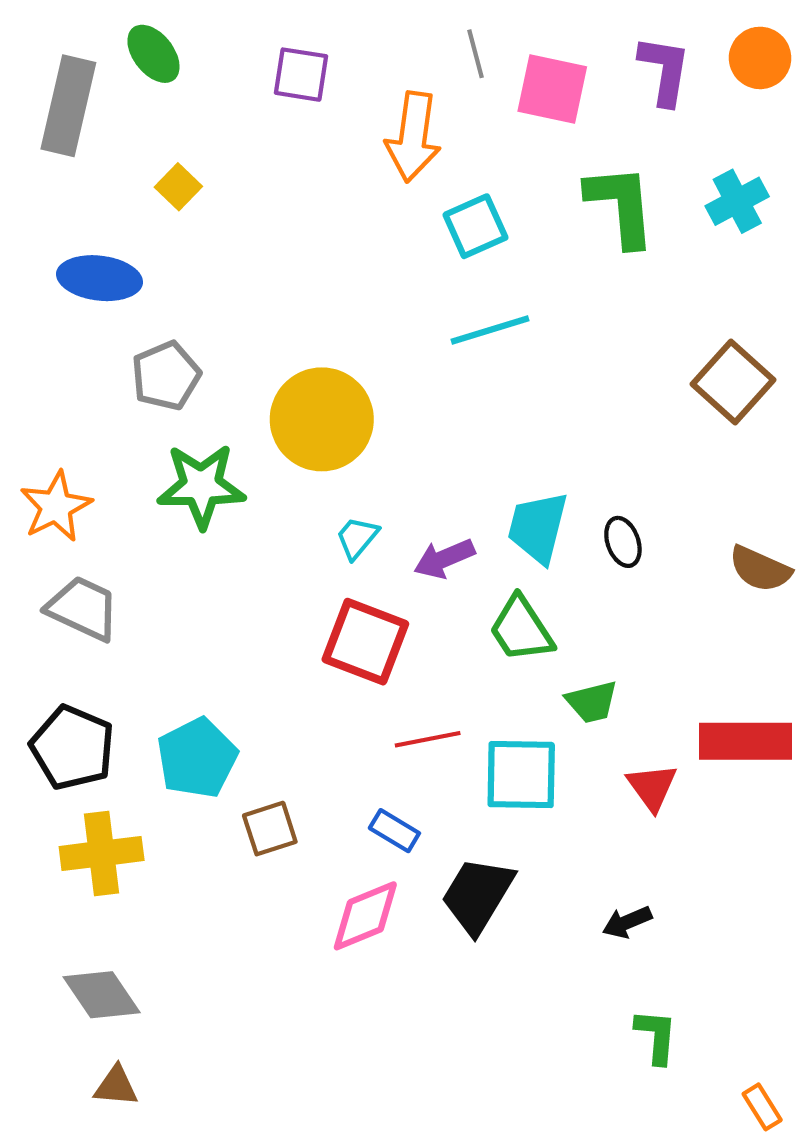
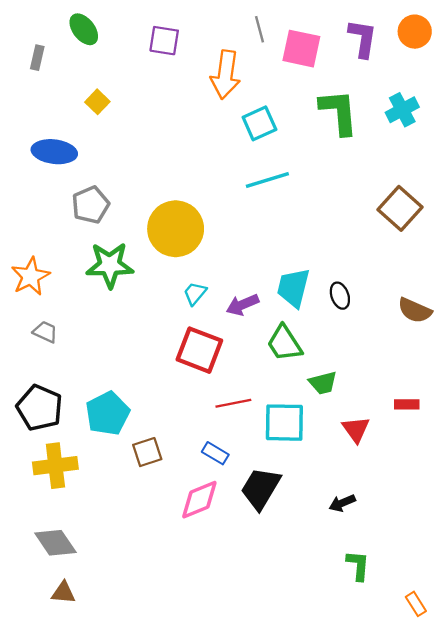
gray rectangle: (68, 106) -> (37, 58), size x0.5
gray trapezoid: (83, 608) -> (45, 332), size x0.6
red rectangle: (745, 741) -> (407, 404), size x0.5

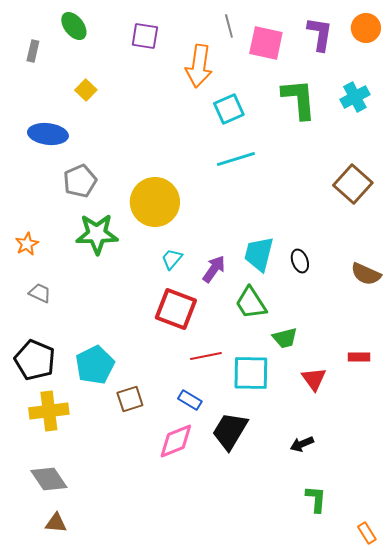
orange star: (30, 276) -> (27, 244), size x0.7
purple arrow: (242, 305) -> (214, 269), turned 148

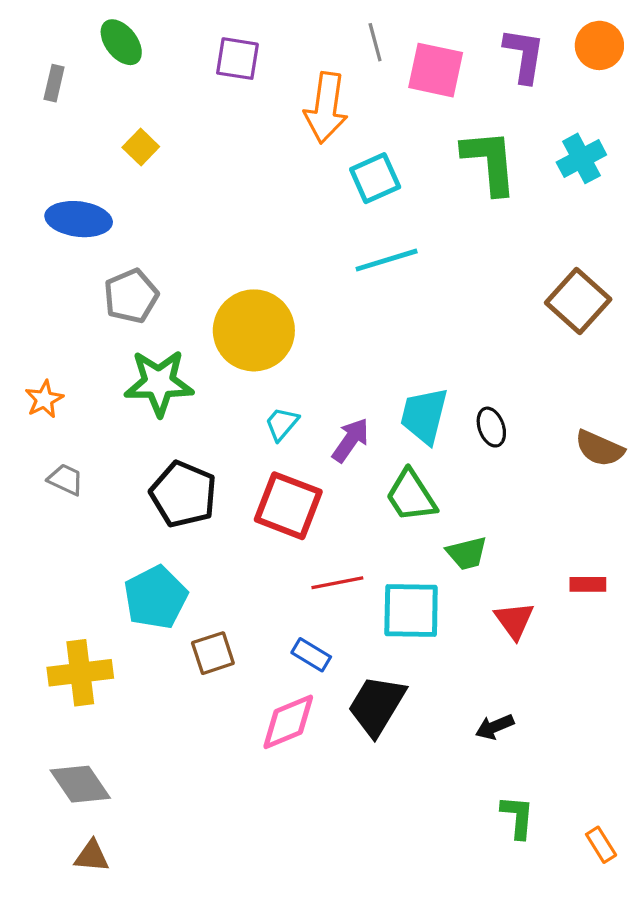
black pentagon: (35, 360) -> (183, 494), moved
orange rectangle: (367, 533) -> (601, 845), moved

